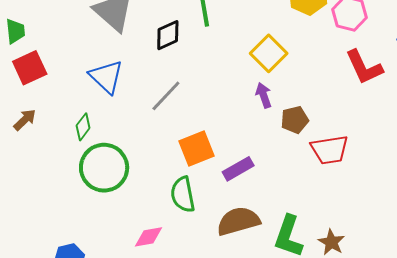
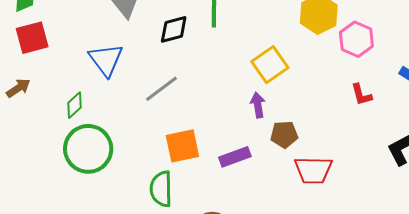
red L-shape: (364, 67) -> (361, 95), size x0.6
purple rectangle: (238, 169) -> (235, 157), moved

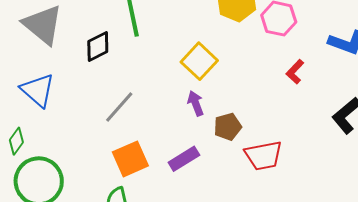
gray line: (161, 89) -> (119, 107), moved
red L-shape: (361, 95) -> (295, 72), turned 70

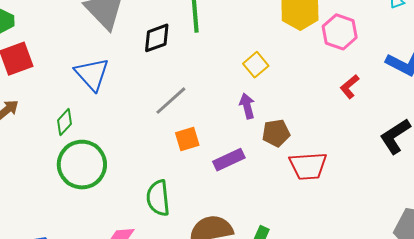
yellow square: (199, 61) -> (256, 65), size x0.7
orange square: (130, 159) -> (187, 139), moved, size x0.7

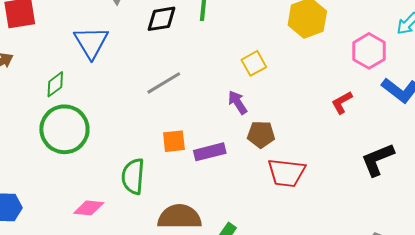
pink hexagon: (340, 32) -> (369, 51), moved
purple arrow: (247, 106) -> (238, 102), turned -30
orange square: (187, 139) -> (174, 141), moved

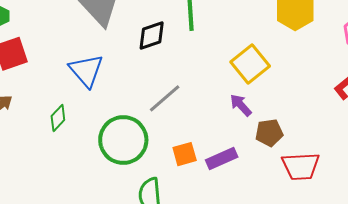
yellow square: (254, 63) -> (250, 64), size x1.5
green circle: (64, 129) -> (123, 140), moved

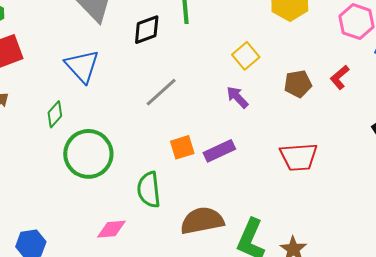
yellow square: (250, 64) -> (246, 56), size x0.7
brown pentagon: (269, 133) -> (298, 84), moved
green circle: (123, 140) -> (88, 154), moved

